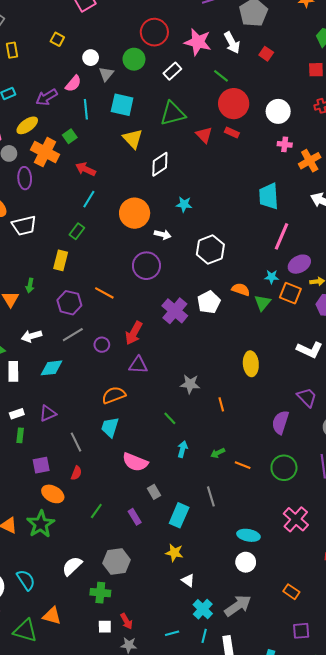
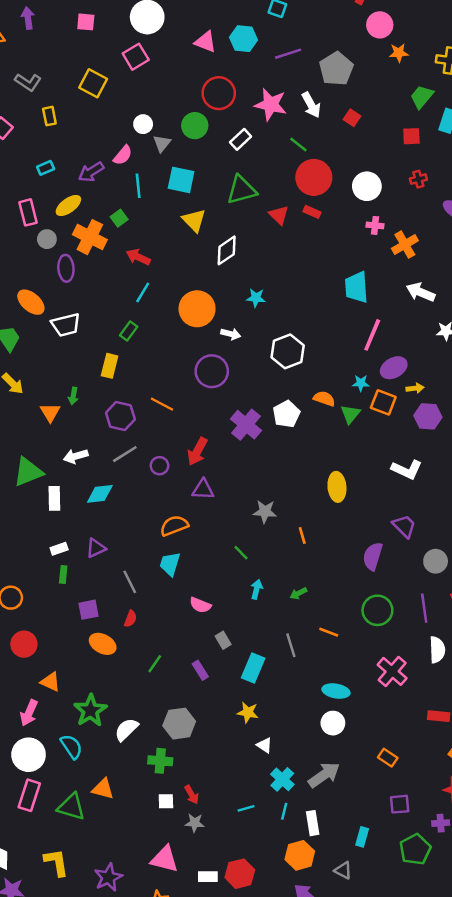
yellow square: (57, 39) -> (93, 83), moved, size x1.6
pink semicircle: (135, 462) -> (200, 605), size x0.7
orange line: (243, 465) -> (329, 632), moved
green star: (41, 524) -> (90, 710), moved

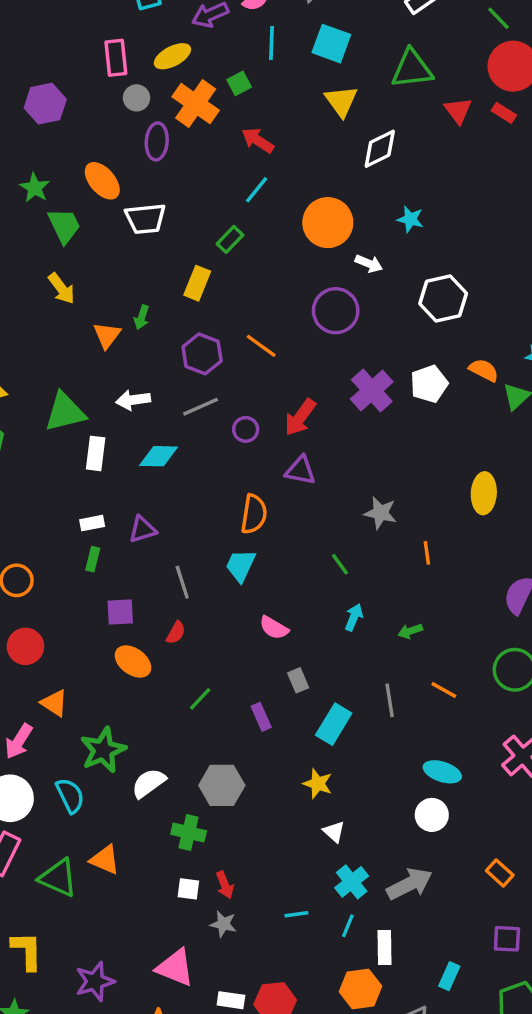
orange semicircle: (174, 526) -> (254, 514), turned 112

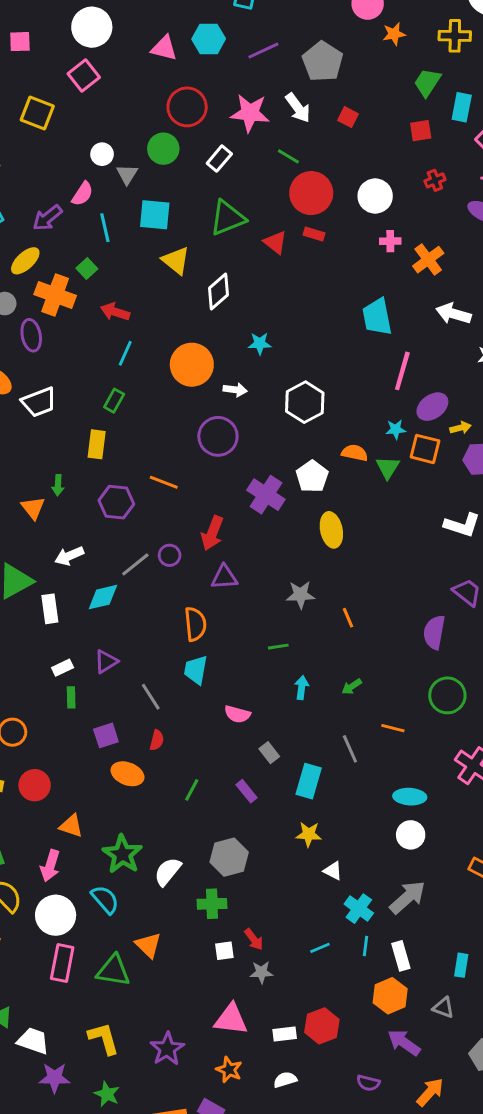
gray line: (201, 407) -> (135, 564), moved
yellow ellipse: (484, 493) -> (331, 530), moved
green line: (340, 564) -> (278, 647), turned -48
orange triangle: (105, 860) -> (148, 945), turned 36

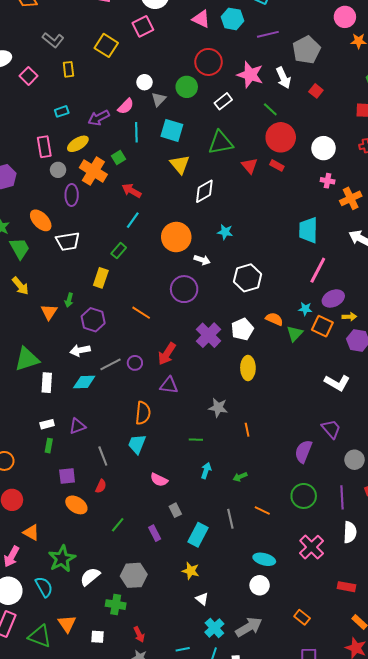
purple hexagon: (116, 502) -> (93, 320), moved
white arrow: (69, 556) -> (80, 350), moved
white square: (224, 951) -> (97, 637), moved

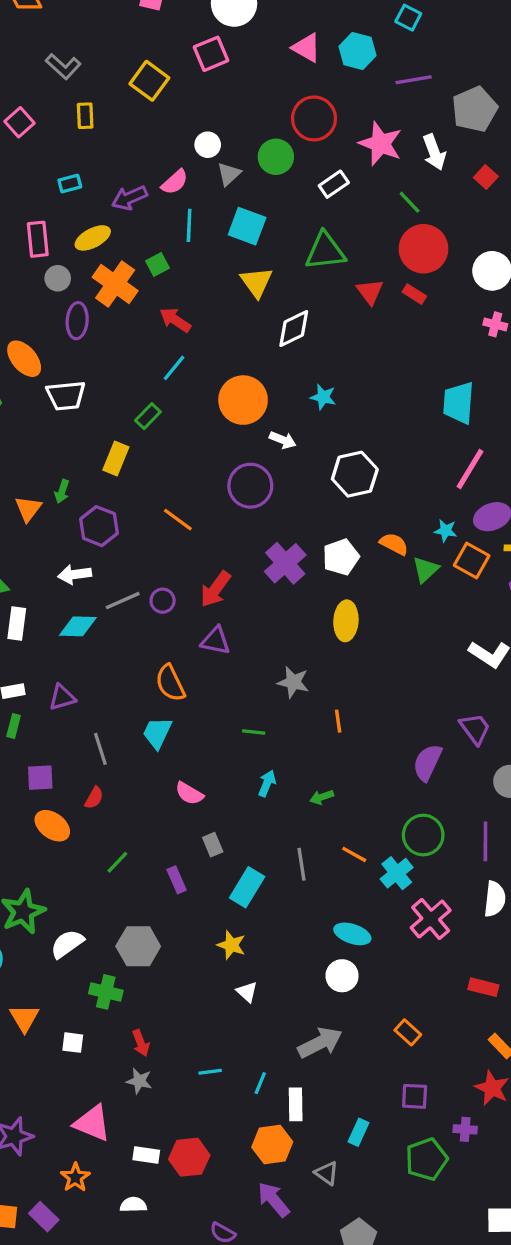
orange semicircle: (143, 413) -> (170, 683), turned 145
cyan cross: (214, 628) -> (397, 873), moved

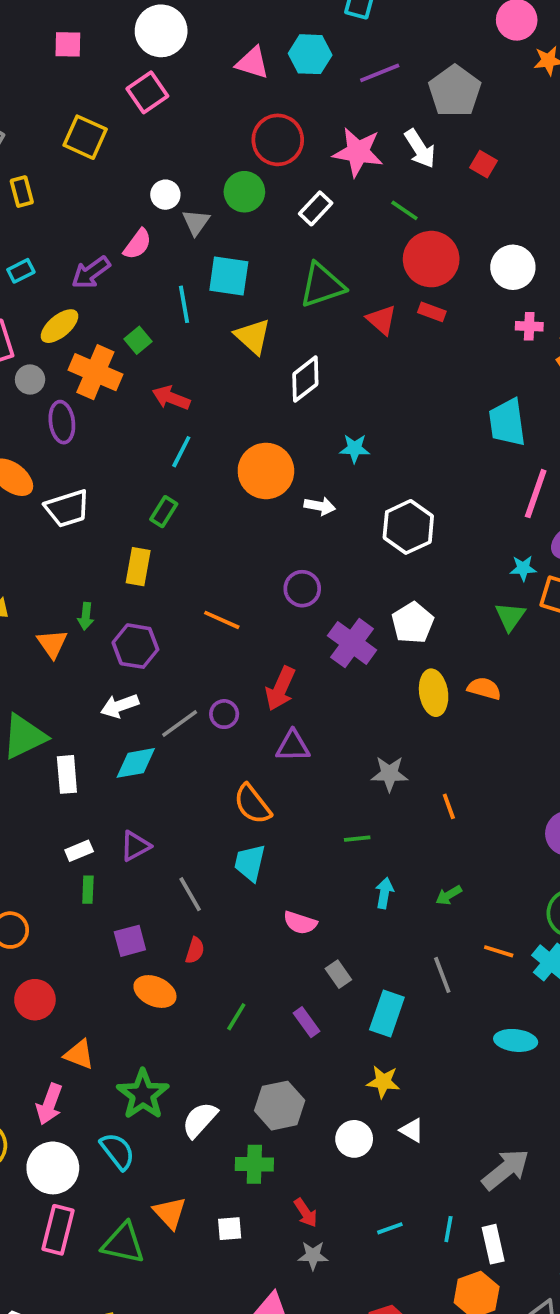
cyan line: (189, 225) -> (184, 304), moved
purple circle: (250, 486) -> (302, 589), moved, size x0.7
orange semicircle: (394, 544) -> (484, 688), moved
white circle: (342, 976) -> (354, 1139), moved

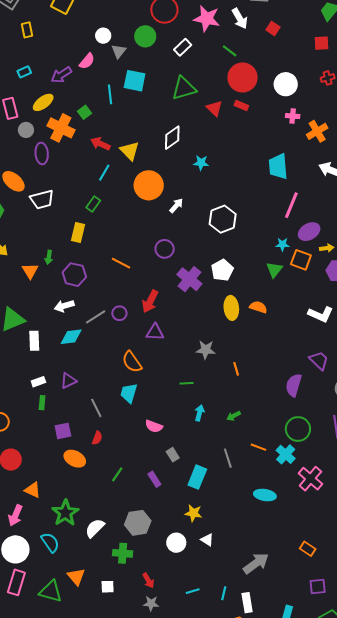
yellow triangle: (253, 336) -> (130, 151), moved
cyan star: (355, 448) -> (201, 163), moved
white arrow: (320, 506) -> (176, 206), turned -63

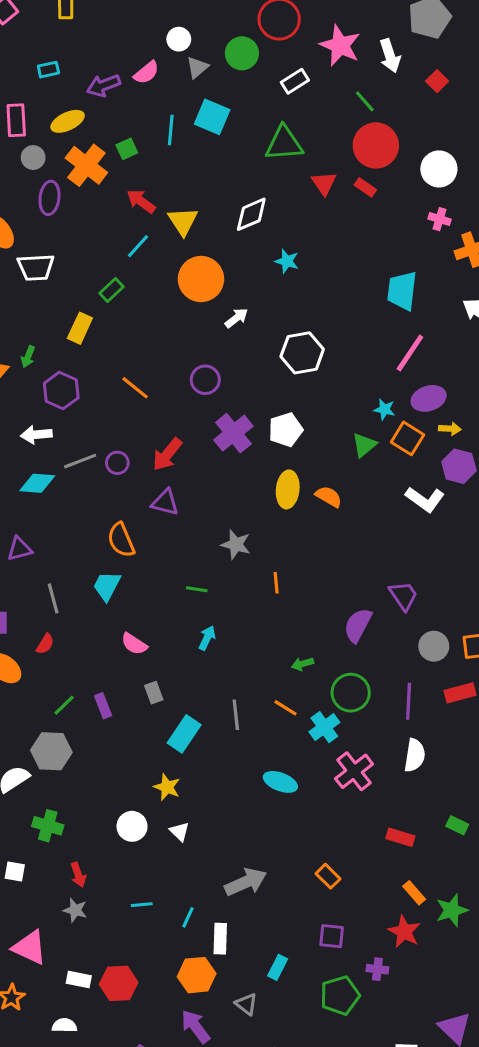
white L-shape: (321, 314) -> (425, 499), moved
green arrow: (234, 416) -> (303, 664), moved
purple rectangle: (154, 479) -> (103, 706), moved
gray hexagon: (138, 523) -> (51, 751), moved

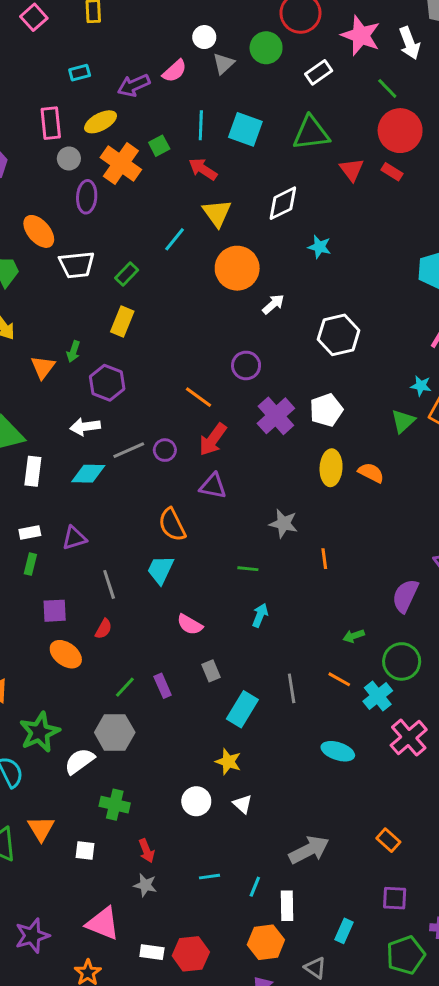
cyan square: (212, 117) -> (245, 129), moved
red arrow: (141, 201) -> (203, 169), moved
green rectangle: (112, 290) -> (127, 274), moved
orange line: (135, 388) -> (199, 397), moved

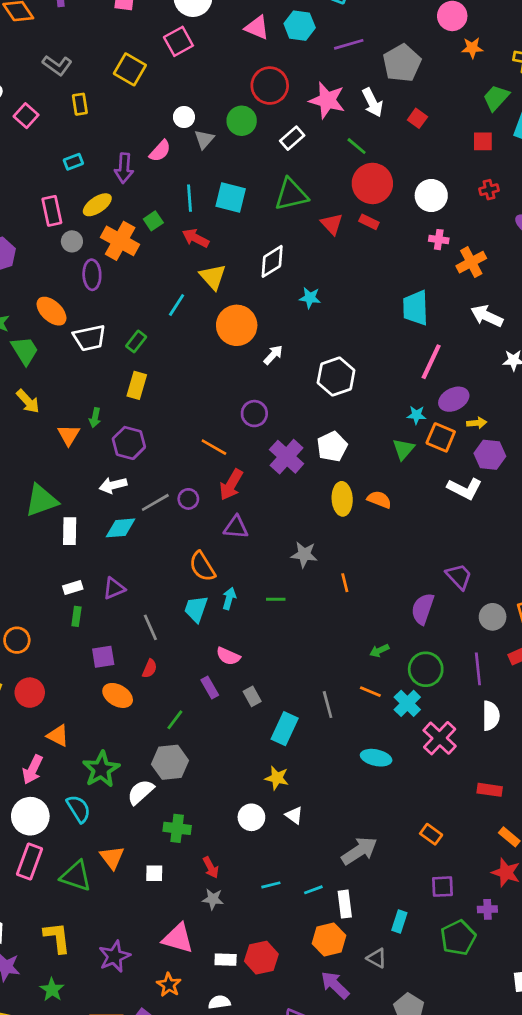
purple arrow: (134, 85) -> (124, 168), turned -56
cyan arrow: (260, 615) -> (229, 599), moved
purple rectangle: (163, 686) -> (210, 687), moved
cyan line: (255, 887) -> (313, 890), turned 54

